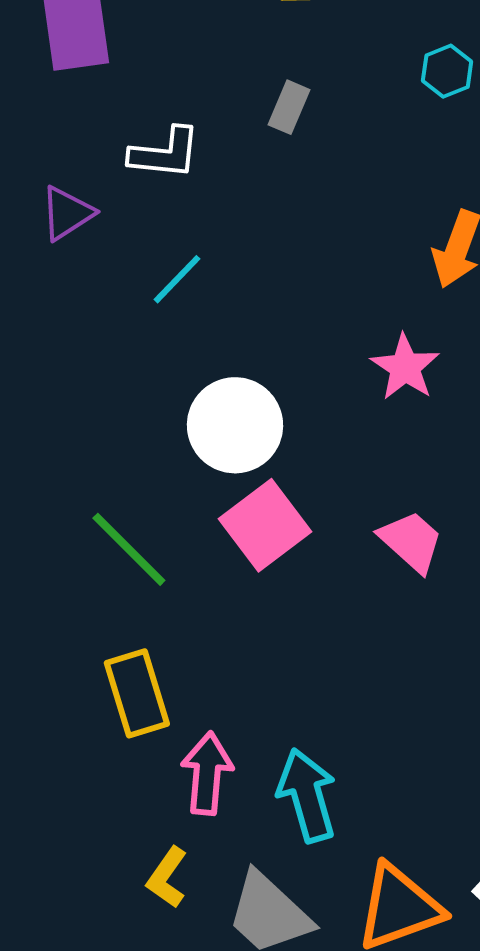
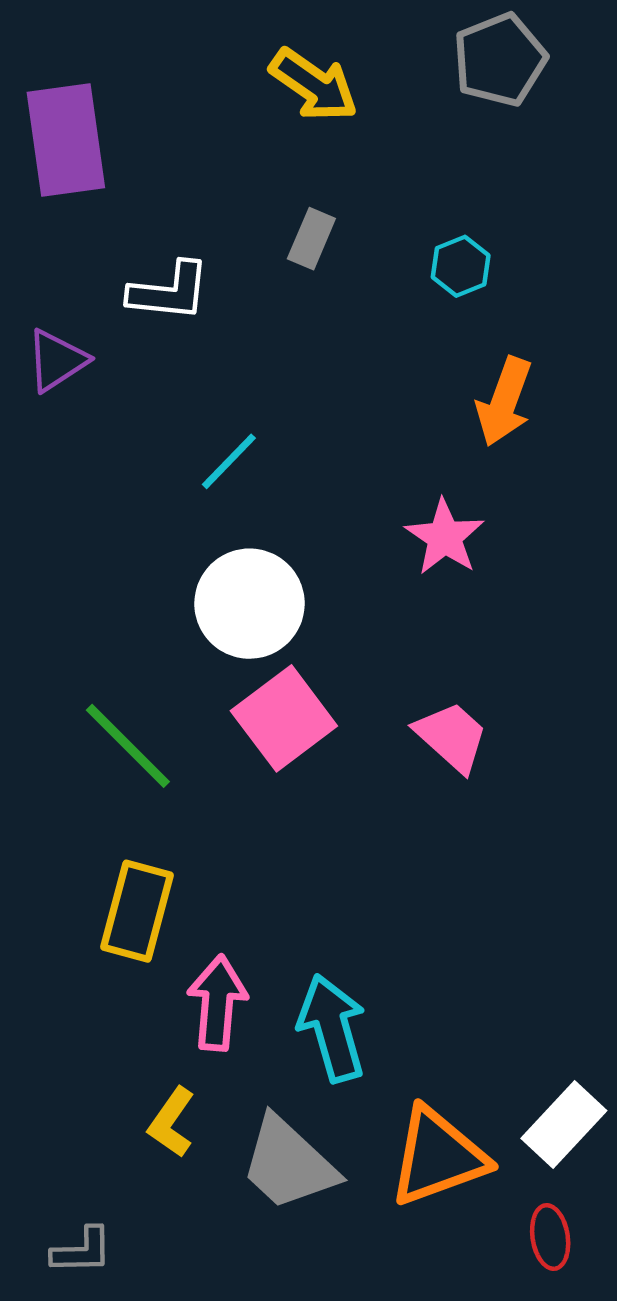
cyan hexagon: (447, 71) -> (461, 266), moved
cyan line: (177, 279) -> (229, 461), moved
yellow rectangle: (137, 693) -> (137, 911), turned 32

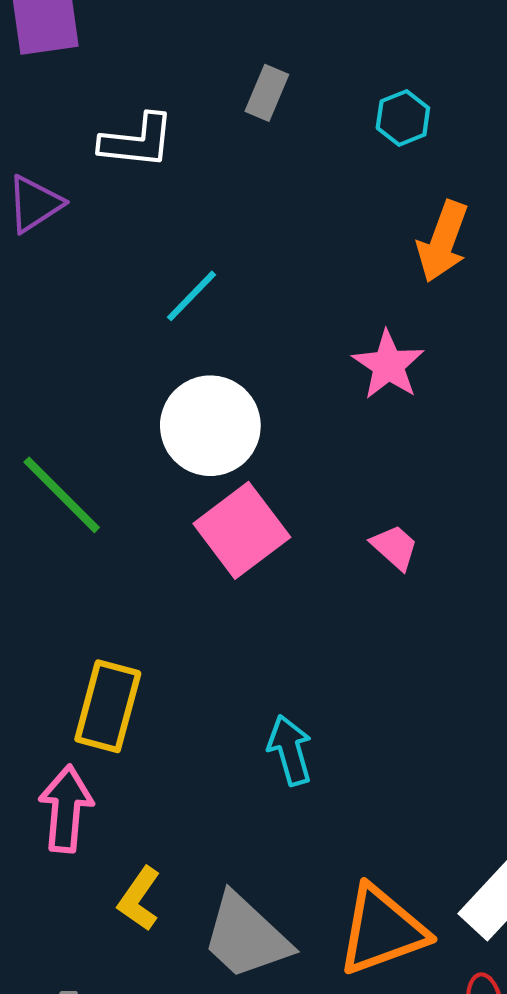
pink trapezoid: (451, 737) -> (395, 547), size x0.7
green line: (128, 746) -> (62, 495), moved
pink arrow: (217, 1003) -> (66, 809), moved
cyan arrow: (332, 1028) -> (290, 750), moved, size x0.7

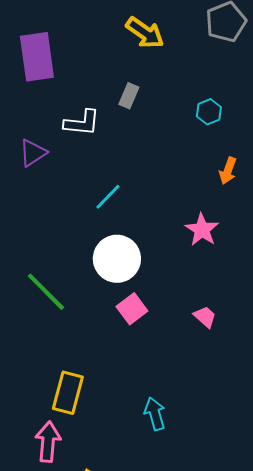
gray rectangle: (267, 93) -> (129, 96), moved
orange arrow: (443, 242) -> (228, 171), size x0.7
pink square: (242, 530) -> (132, 309), size x0.7

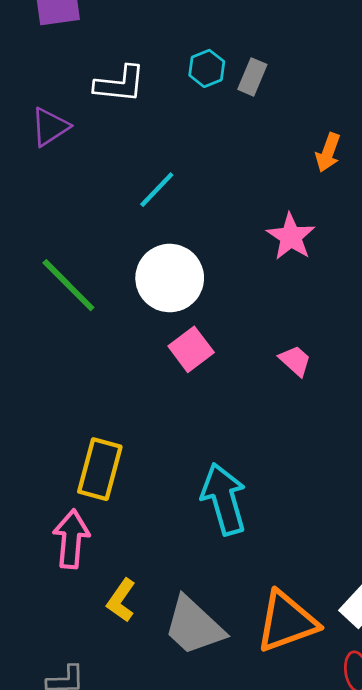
gray rectangle: (129, 96) -> (252, 77), moved
cyan hexagon: (209, 112) -> (207, 68), moved
green line: (46, 292) -> (68, 285), moved
cyan arrow: (155, 414) -> (224, 499), size x1.5

